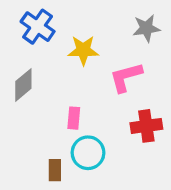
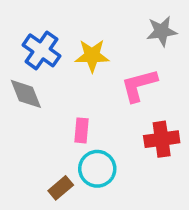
blue cross: (38, 27) -> (42, 50), moved
gray diamond: (23, 85) -> (26, 94), turned -72
brown rectangle: (55, 170) -> (61, 188), turned 50

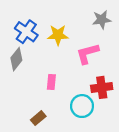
gray diamond: (26, 94) -> (16, 59), turned 60
cyan circle: (97, 169) -> (82, 106), moved

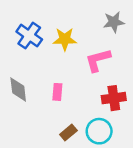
gray diamond: (16, 59) -> (18, 89), moved, turned -45
cyan circle: (82, 106) -> (99, 131), moved
brown rectangle: (38, 118) -> (68, 132), moved

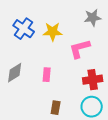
gray diamond: (18, 89) -> (15, 73), turned 65
cyan circle: (99, 131) -> (92, 107), moved
brown rectangle: (68, 132) -> (56, 108), turned -40

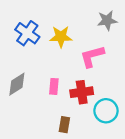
red cross: (93, 80) -> (82, 92), moved
cyan circle: (92, 107) -> (106, 111), moved

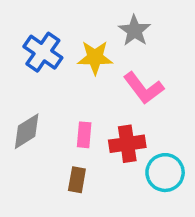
gray star: (107, 20) -> (134, 31), moved, turned -30
pink L-shape: (92, 56) -> (143, 88), turned -112
brown rectangle: (64, 125) -> (77, 180), moved

